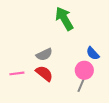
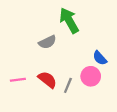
gray semicircle: (44, 54) -> (47, 42), moved
gray line: (81, 85) -> (68, 85), moved

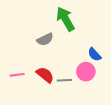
gray line: (68, 85) -> (64, 80), turned 64

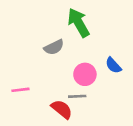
pink circle: (86, 72) -> (85, 74), moved
red semicircle: (45, 75) -> (62, 109), moved

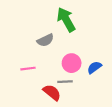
blue semicircle: (113, 65) -> (94, 67), moved, turned 96
pink line: (20, 90) -> (28, 69), moved

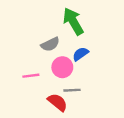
pink circle: (72, 63) -> (62, 67), moved
blue semicircle: (94, 67) -> (80, 54), moved

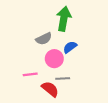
green arrow: (73, 21) -> (64, 19), turned 40
pink line: (31, 76) -> (30, 74), moved

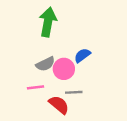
green arrow: (64, 19) -> (48, 22), moved
gray semicircle: (44, 39) -> (45, 64), moved

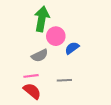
pink circle: (64, 69) -> (56, 36), moved
red semicircle: (59, 105) -> (32, 91), moved

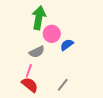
pink line: (31, 76) -> (29, 71), turned -64
gray line: (64, 80) -> (63, 85), moved, turned -48

